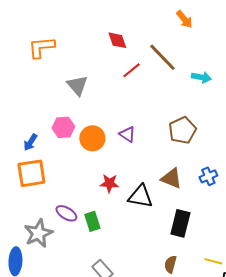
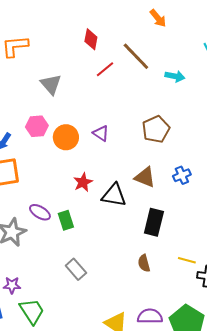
red diamond: (117, 40) -> (91, 39), turned 30
red star: (109, 183) -> (83, 182), turned -30
brown semicircle: (170, 264) -> (144, 263), turned -30

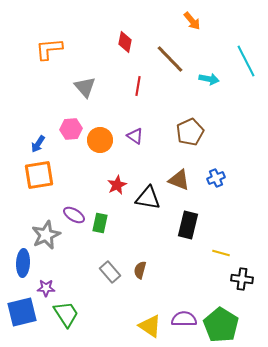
red line: (105, 69) -> (138, 86), moved, turned -42
green rectangle: (66, 220) -> (100, 223), turned 30
yellow line: (187, 260) -> (221, 253), moved
brown semicircle: (144, 263) -> (140, 270), moved, turned 30

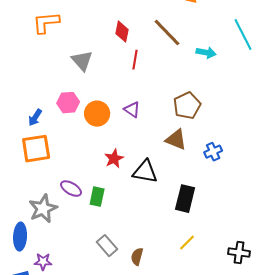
red diamond: (125, 42) -> (122, 32), moved
brown triangle: (179, 180) -> (176, 140), moved
yellow line: (221, 253) -> (187, 243), moved, turned -60
brown semicircle: (140, 270) -> (137, 257), moved

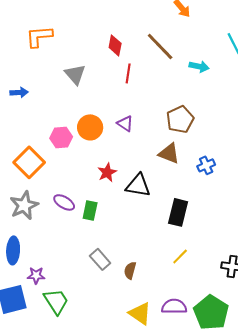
pink hexagon: (68, 103) -> (61, 137), moved
blue arrow: (35, 118) -> (19, 92), moved, turned -126
orange square: (36, 149) -> (29, 162), turned -36
gray star: (43, 209) -> (24, 205), moved

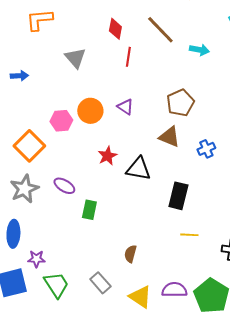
green rectangle: (90, 210) -> (89, 210), moved
yellow line: (180, 256) -> (189, 235), moved, turned 48
gray rectangle: (100, 259) -> (100, 283), moved

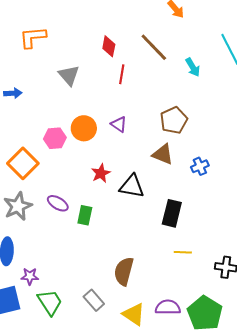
cyan arrow: (199, 50) -> (193, 67), turned 48
green rectangle: (89, 210) -> (85, 215), moved
brown semicircle: (130, 254) -> (124, 271), size x1.6

